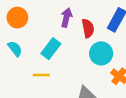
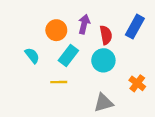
orange circle: (17, 18) -> (56, 30), moved
cyan circle: (101, 53) -> (103, 60), moved

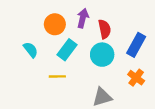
blue rectangle: (135, 27) -> (136, 45), moved

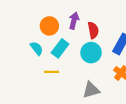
cyan semicircle: (31, 50) -> (37, 48), moved

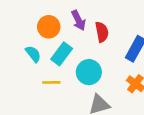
purple arrow: (74, 21) -> (78, 20), turned 140
cyan circle: (91, 53) -> (89, 72), moved

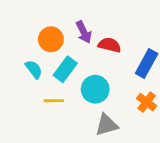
red semicircle: (102, 32) -> (109, 45), turned -66

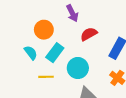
purple arrow: (84, 32) -> (72, 13), moved
red semicircle: (109, 45) -> (89, 34), turned -42

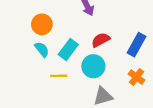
orange circle: (44, 30) -> (42, 24), moved
red semicircle: (89, 34) -> (101, 40), moved

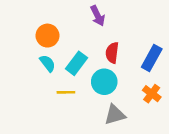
red semicircle: (101, 40) -> (112, 53), turned -54

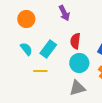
orange circle: (47, 36) -> (26, 19), moved
cyan circle: (104, 82) -> (79, 63), moved

